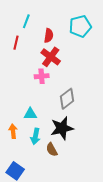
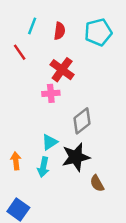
red semicircle: (49, 35) -> (60, 31), moved
red line: (16, 43) -> (20, 52), turned -48
cyan triangle: (30, 114) -> (50, 142), moved, turned -32
brown semicircle: (52, 150) -> (97, 183), moved

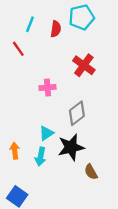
cyan pentagon: (98, 32) -> (82, 17), moved
red cross: (62, 70) -> (84, 65), moved

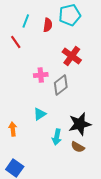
gray diamond: (77, 113) -> (61, 85), moved
black star: (71, 147) -> (80, 124), moved
cyan arrow: (41, 157) -> (57, 137), moved
brown semicircle: (91, 172) -> (78, 147), turned -32

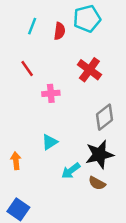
red line: (16, 42) -> (27, 68), moved
gray diamond: (61, 85) -> (104, 117), moved
cyan arrow: (57, 137) -> (71, 171), turned 42

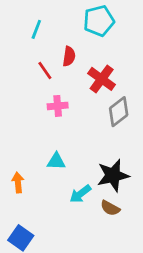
red semicircle: (60, 31) -> (69, 56), moved
red line: (27, 68) -> (45, 70), moved
gray diamond: (104, 117) -> (119, 112), moved
cyan triangle: (50, 142) -> (56, 161), turned 35

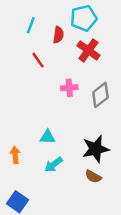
red semicircle: (69, 56) -> (58, 35), moved
red cross: (102, 79) -> (88, 50), moved
pink cross: (58, 106) -> (69, 88), moved
cyan arrow: (80, 194) -> (54, 165), moved

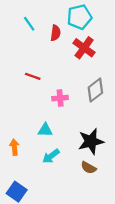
cyan line: (31, 25) -> (29, 24), turned -56
red line: (38, 60) -> (33, 76), moved, turned -35
pink cross: (69, 88) -> (60, 98), moved

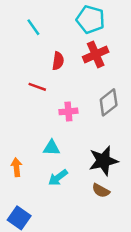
cyan pentagon: (79, 17) -> (90, 19), turned 30
red semicircle: (55, 33) -> (58, 61), moved
red cross: (84, 48) -> (96, 54), turned 30

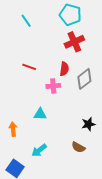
red semicircle: (58, 61) -> (64, 69), moved
black star: (103, 161) -> (88, 124), moved, size x0.6
cyan arrow: (58, 178) -> (39, 150), moved

